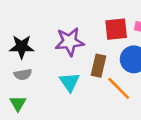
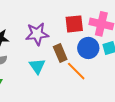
brown rectangle: (98, 66) -> (60, 53), turned -36

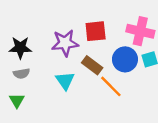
red square: (74, 24) -> (96, 31), moved
brown rectangle: (60, 53) -> (92, 65), turned -30

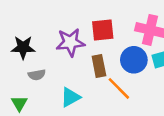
brown rectangle: (92, 65) -> (99, 66), turned 42
gray semicircle: (21, 74) -> (37, 75), moved
cyan triangle: (65, 81) -> (70, 97), moved, turned 36

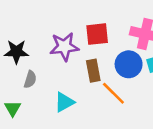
gray semicircle: (37, 75) -> (30, 79), turned -63

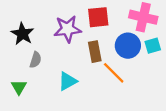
black star: (16, 52) -> (22, 34), turned 30

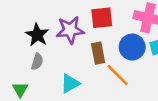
black star: (22, 34) -> (37, 35), moved

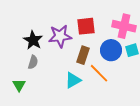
brown rectangle: (98, 53) -> (83, 55), turned 30
cyan triangle: (70, 84) -> (73, 80), moved

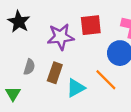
black star: (33, 40) -> (19, 22), moved
brown rectangle: (83, 55) -> (55, 73), moved

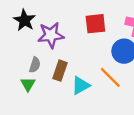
purple star: (61, 37) -> (51, 35), moved
green triangle: (13, 94) -> (28, 84), moved

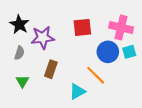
gray semicircle: (35, 65) -> (19, 53), moved
cyan triangle: (81, 85) -> (77, 92), moved

